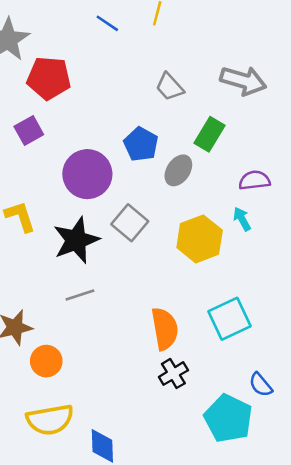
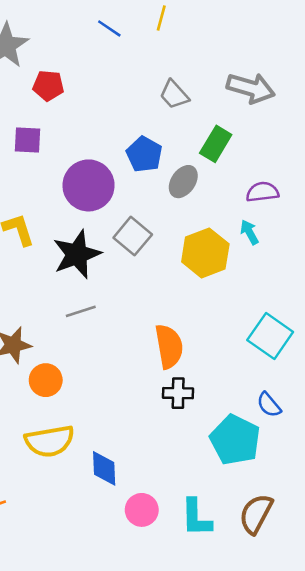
red pentagon: (49, 78) -> (48, 86), size x0.7
purple square: (29, 130) -> (28, 140), turned 32
cyan square: (229, 319) -> (270, 336), moved, turned -30
black cross: (173, 374) -> (178, 393), turned 32

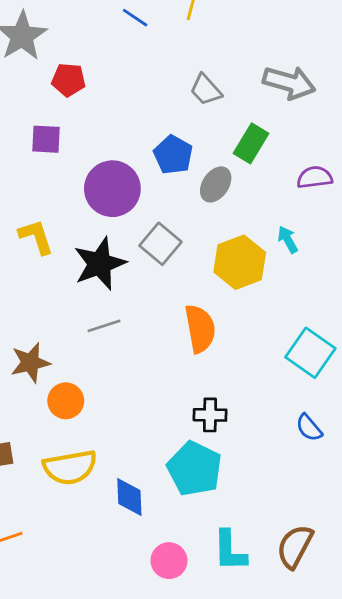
purple semicircle: (262, 192) -> (315, 177), moved
orange semicircle: (169, 346) -> (200, 329), moved
cyan pentagon: (235, 440) -> (194, 469), moved
pink circle: (142, 510) -> (169, 561), moved

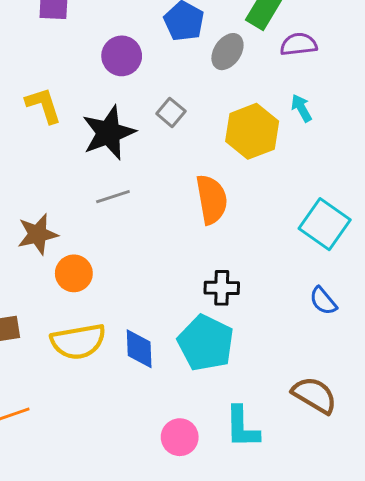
purple semicircle: (315, 177) -> (299, 44), moved
purple circle: (112, 189) -> (122, 56), size x0.7
gray square: (160, 244) -> (171, 112), size x0.7
blue diamond: (129, 497) -> (139, 349), moved
brown semicircle: (295, 546) -> (314, 395), moved, turned 93

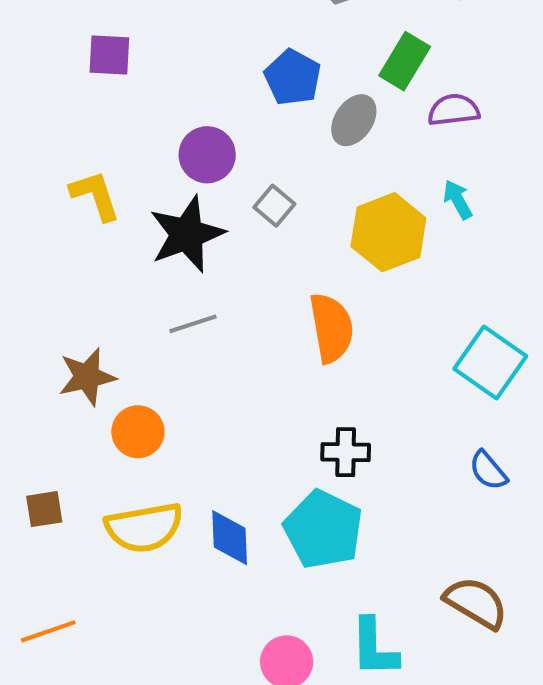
purple circle: (122, 56) -> (207, 155), moved

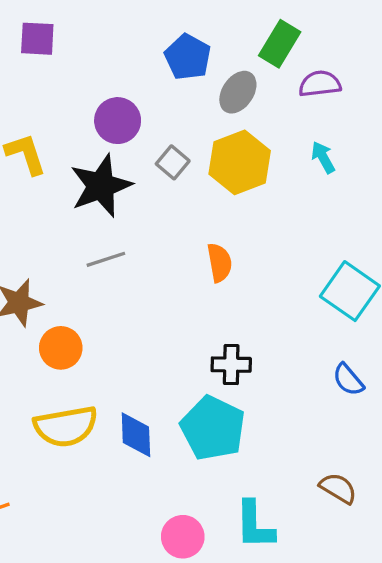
yellow hexagon: (388, 232) -> (240, 162), moved
orange semicircle: (331, 328) -> (220, 263), size x0.7
brown semicircle: (476, 603) -> (338, 488), size x0.7

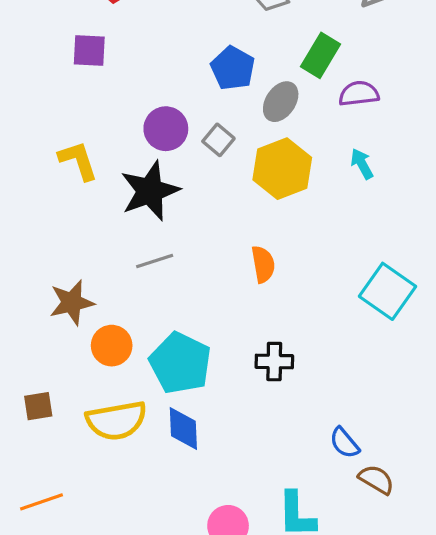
gray square: (173, 162) -> (218, 140), moved
blue semicircle: (348, 380) -> (344, 443), moved
cyan pentagon: (213, 428) -> (180, 363), moved

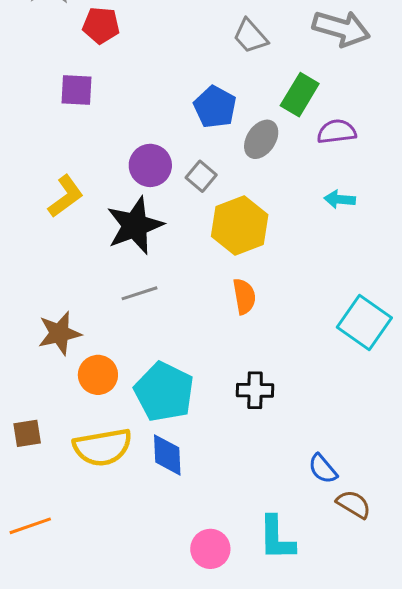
yellow L-shape: (78, 161) -> (66, 196), turned 72
cyan arrow: (362, 164) -> (340, 199), turned -56
yellow hexagon: (282, 169) -> (240, 226), moved

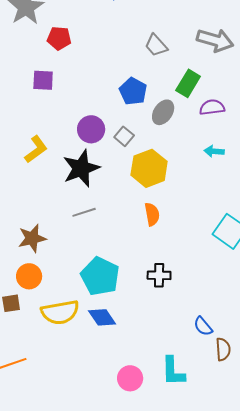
orange circle: (98, 375) -> (29, 276), moved
blue diamond: (167, 455) -> (102, 317), turned -32
brown semicircle: (354, 504) -> (223, 349), turned 55

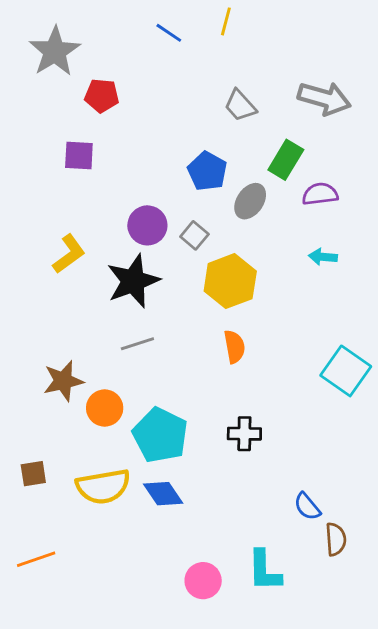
orange circle: (29, 276) -> (105, 408), moved

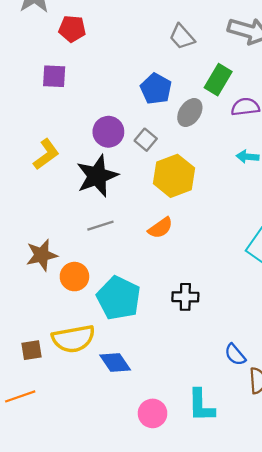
orange semicircle: (234, 347) -> (160, 228), moved, turned 65
brown square: (33, 474) -> (31, 350), moved
blue diamond: (163, 494) -> (115, 363), moved

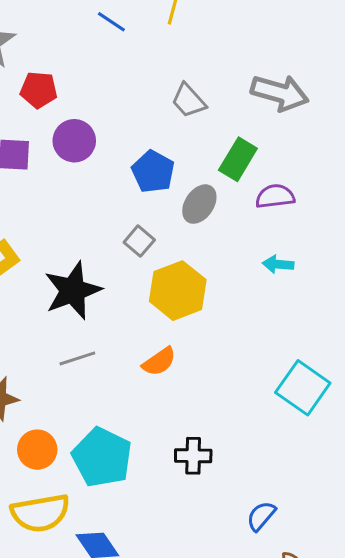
purple circle: (108, 132) -> (74, 141), moved
orange circle: (74, 277) -> (37, 450), moved
blue semicircle: (235, 355) -> (261, 516), moved, turned 80

